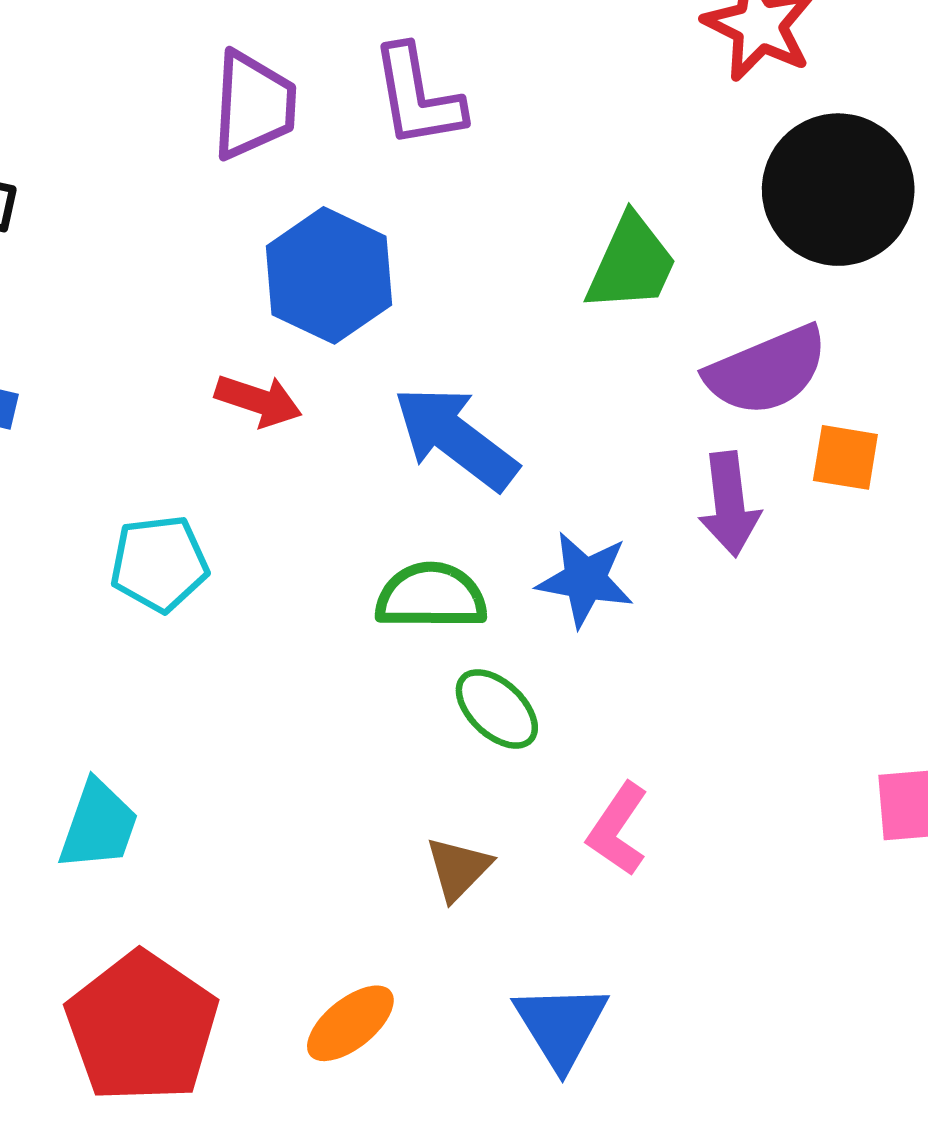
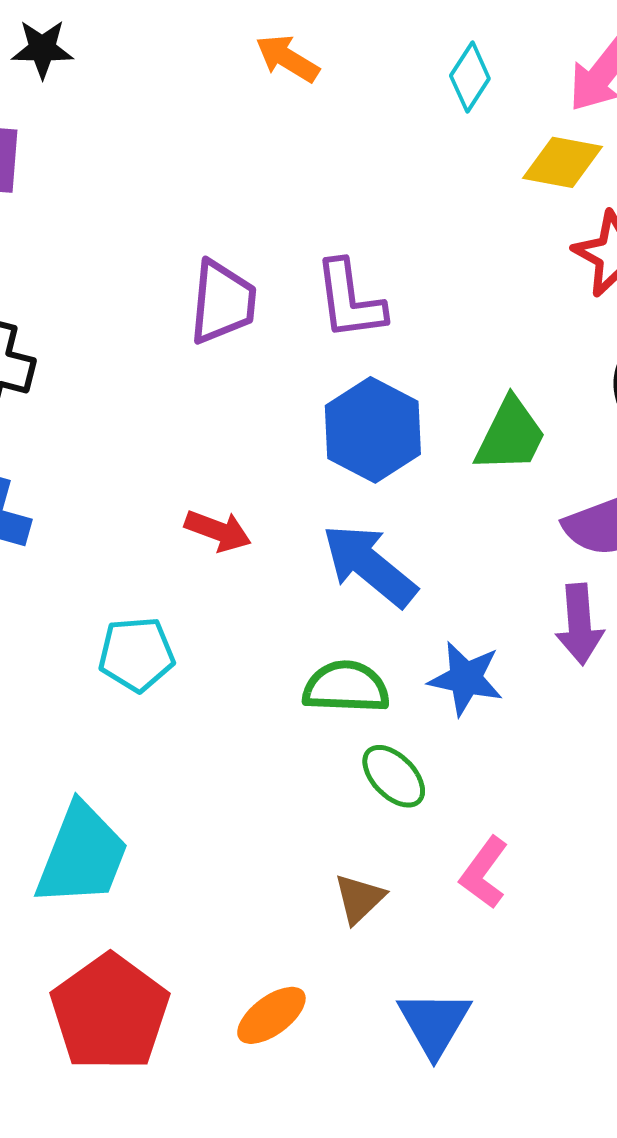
blue hexagon: (329, 275) -> (373, 430), moved
cyan trapezoid: (98, 825) -> (82, 855), size x1.5

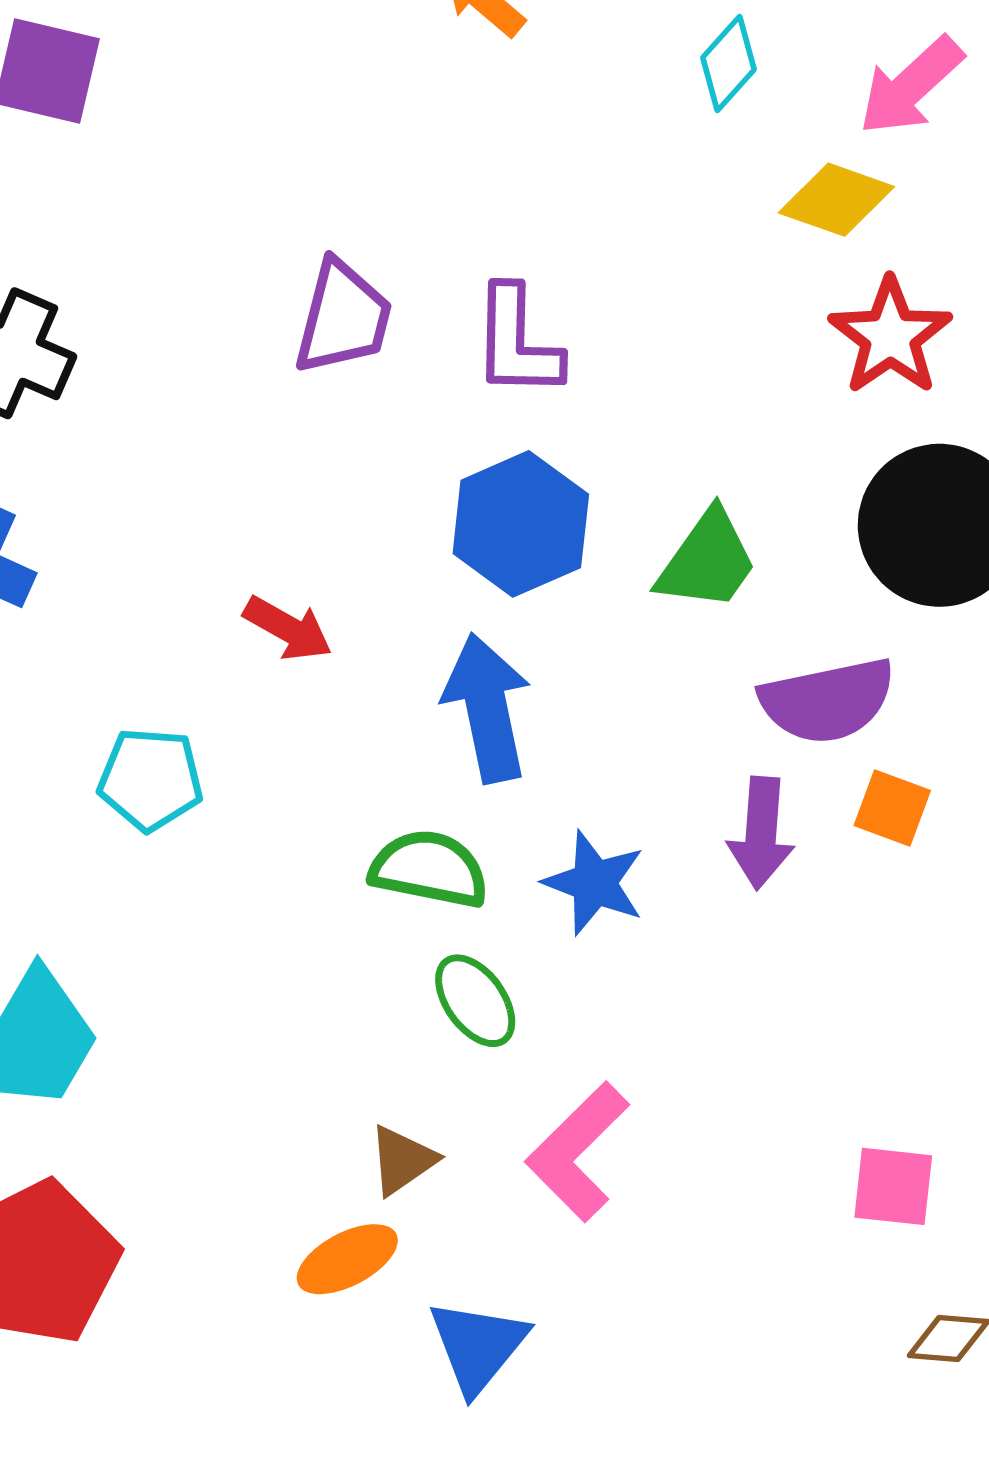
blue arrow: (369, 565) -> (487, 708), turned 30
pink L-shape: (484, 873) -> (578, 1152), size x1.4
orange ellipse: (271, 1015) -> (347, 1259), moved

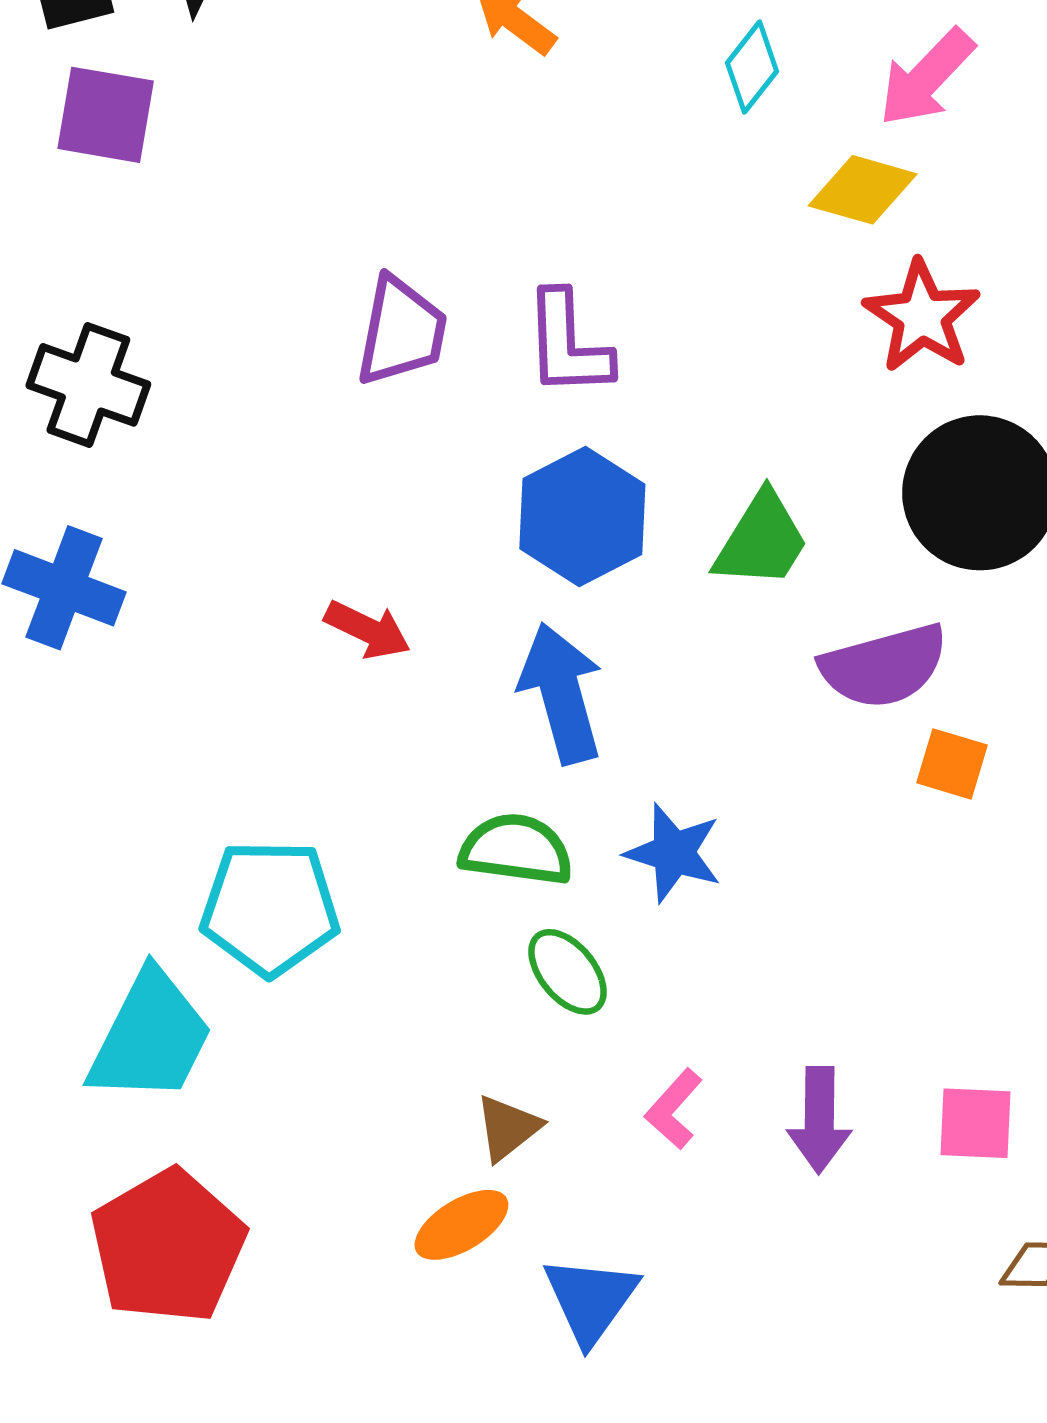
cyan pentagon: (151, 779) -> (270, 908), moved, size x1.4
purple arrow: (761, 833) -> (819, 1120), moved
pink L-shape: (578, 1152) -> (674, 1109), size x0.6

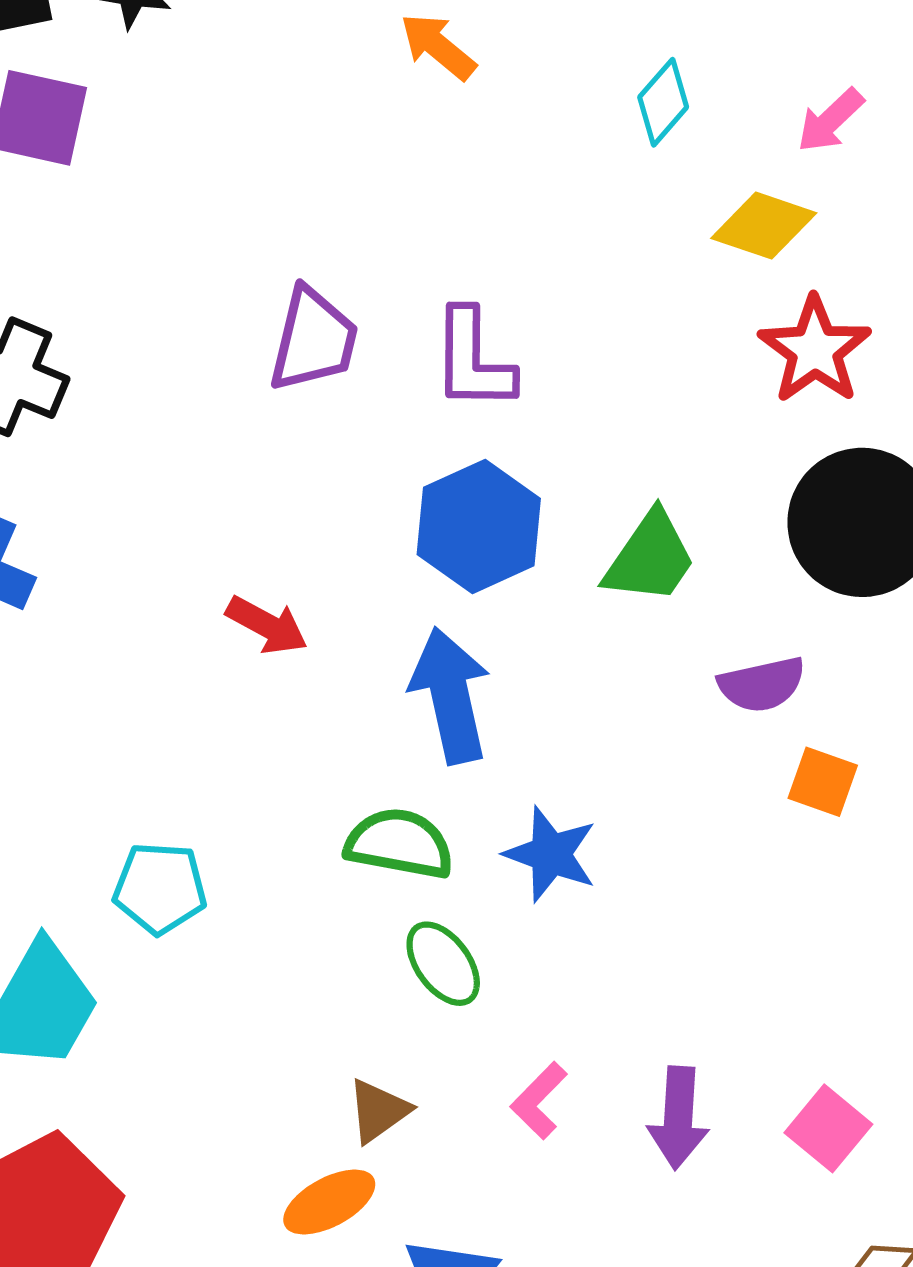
pink arrow: (926, 77) -> (830, 120), size x0.7
purple semicircle: (884, 666) -> (762, 684), size x0.7
cyan pentagon: (270, 908) -> (160, 888), size x0.7
pink square: (975, 1123) -> (828, 1128), turned 34

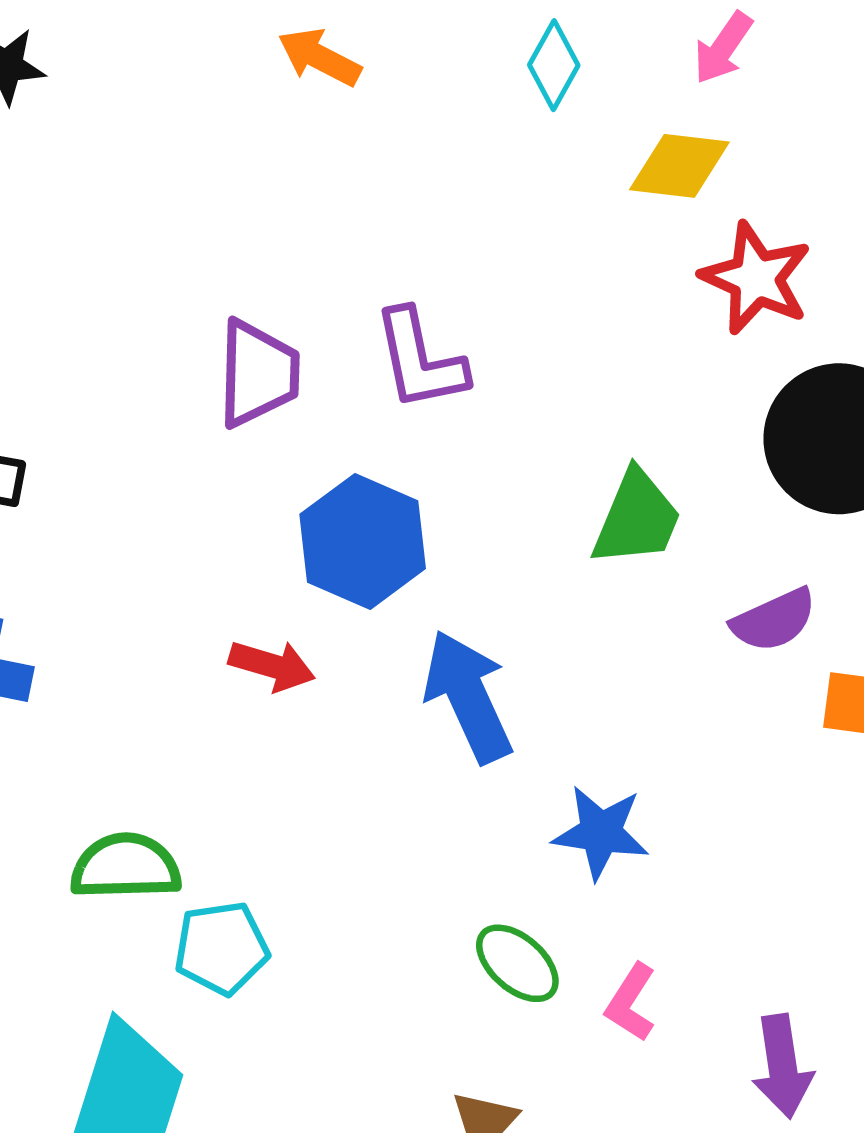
blue hexagon: (479, 526) -> (363, 541), moved
green semicircle: (399, 844) -> (126, 867), moved
pink L-shape: (539, 1101) -> (631, 1002), moved

